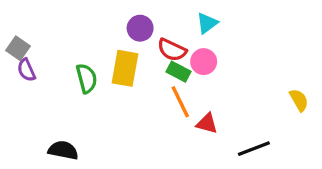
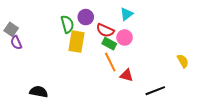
green semicircle: (87, 78) -> (67, 24), moved

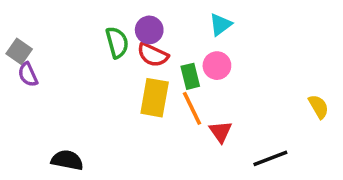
red semicircle: (105, 30) -> (153, 55), moved
yellow rectangle: (77, 42) -> (155, 98), moved
green rectangle: (109, 44) -> (190, 76), turned 48
red triangle: (127, 75) -> (221, 132), turned 40

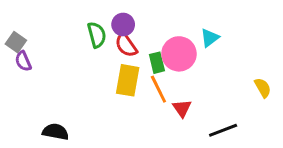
cyan triangle: (221, 25) -> (210, 38), moved
red semicircle: (153, 55) -> (126, 45), turned 30
pink circle: (217, 66) -> (179, 54), size x1.5

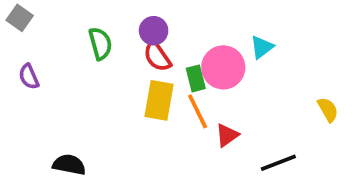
green semicircle: (97, 35) -> (100, 44), moved
gray square: (16, 42) -> (20, 18), moved
red triangle: (182, 108) -> (227, 135), turned 30

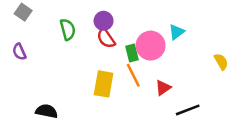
gray square: (20, 18) -> (23, 12), moved
yellow rectangle: (159, 100) -> (104, 84), moved
yellow semicircle: (328, 110) -> (221, 62), moved
red triangle: (227, 135) -> (163, 88), moved

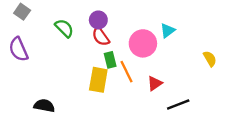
green semicircle: (68, 29) -> (64, 28), turned -30
purple semicircle: (19, 52) -> (18, 49), size x1.5
green rectangle: (132, 53) -> (110, 60), moved

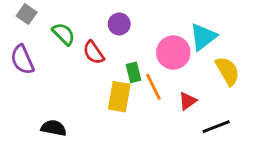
green semicircle: (64, 28) -> (64, 34), moved
cyan triangle: (168, 31) -> (203, 37), size x1.5
red semicircle: (101, 36) -> (94, 52), moved
yellow semicircle: (210, 59) -> (227, 71), moved, size x1.5

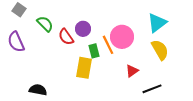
purple circle: (119, 24) -> (83, 29), moved
cyan triangle: (203, 37) -> (157, 23), moved
orange line: (153, 87) -> (108, 45), moved

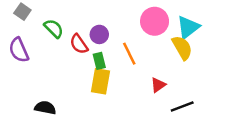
pink circle: (122, 37) -> (155, 21), moved
yellow semicircle: (160, 50) -> (182, 48), moved
green rectangle: (94, 51) -> (99, 61), moved

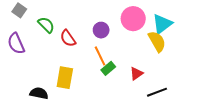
purple circle: (99, 34) -> (101, 30), moved
orange line: (129, 54) -> (100, 56), moved
green rectangle: (99, 61) -> (108, 68), moved, turned 64
yellow rectangle: (100, 81) -> (65, 78), moved

